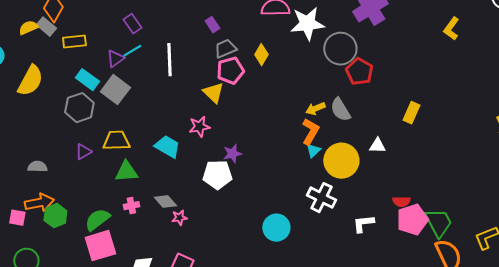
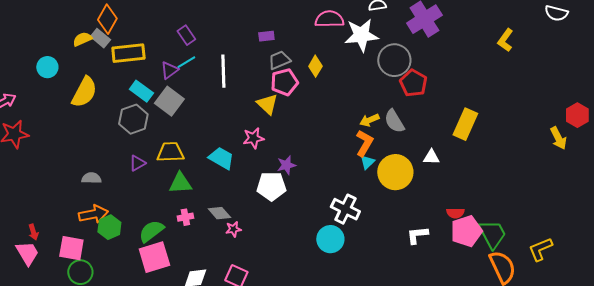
purple rectangle: (212, 25) -> (266, 36), turned -63
yellow rectangle: (74, 42) -> (128, 53), size x1.4
yellow rectangle: (411, 113) -> (465, 124), size x1.4
white cross: (321, 198) -> (345, 209), moved
pink square: (17, 218) -> (71, 248), moved, size x1.5

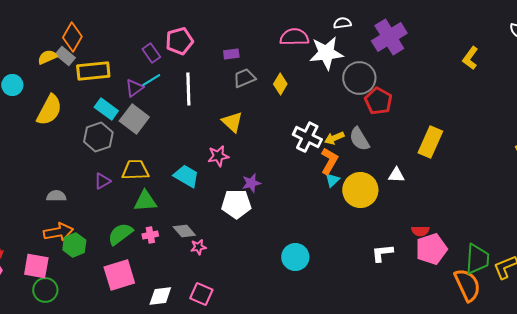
pink pentagon: (284, 82) -> (179, 41), moved
white cross: (345, 209) -> (307, 137), moved
green semicircle: (151, 231) -> (120, 234), moved
green trapezoid: (492, 234) -> (477, 259), moved, turned 32

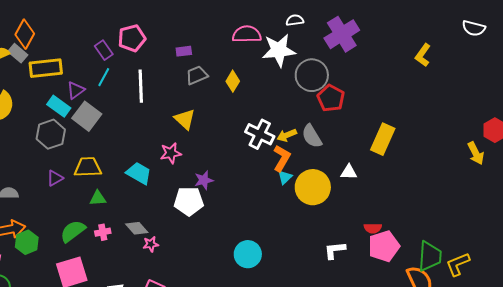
cyan line: (151, 80) -> (104, 77), turned -30
purple triangle: (134, 88) -> (76, 90), moved
green triangle: (145, 201) -> (98, 198), size x0.7

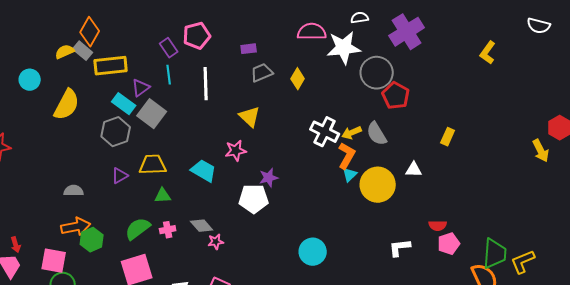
cyan line: (104, 77) -> (169, 75), turned -36
yellow rectangle: (383, 139) -> (448, 137), size x0.6
pink pentagon: (384, 246) -> (449, 244), size x0.7

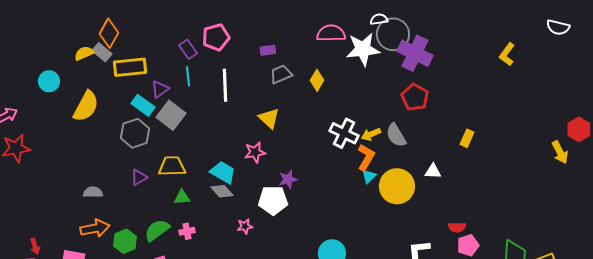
purple cross: (407, 32) -> (415, 53), moved, turned -32
gray circle: (377, 73) -> (393, 34), moved
gray diamond: (202, 226) -> (222, 191), moved
green hexagon: (92, 240) -> (125, 241), moved
pink star: (216, 242) -> (245, 226), moved

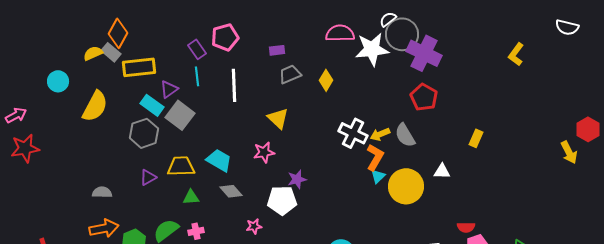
white semicircle: (379, 19) -> (388, 19), turned -30
cyan trapezoid: (223, 172) -> (219, 160), moved

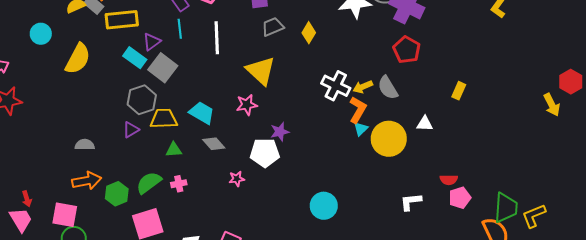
yellow triangle: (278, 118) -> (261, 71), size x1.4
gray hexagon: (144, 133) -> (142, 100), moved

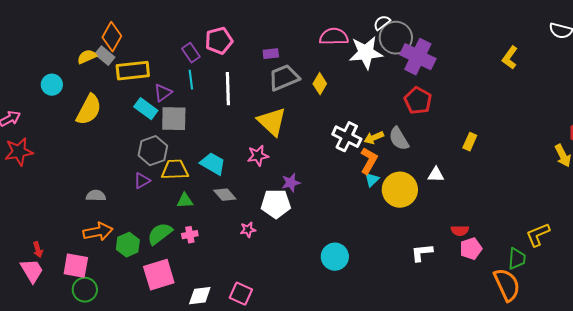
gray trapezoid: (273, 27) -> (284, 78), size x1.4
gray square: (163, 68) -> (174, 119), turned -36
green trapezoid: (506, 208) -> (517, 259), size x0.7
yellow L-shape: (534, 216) -> (538, 235), moved

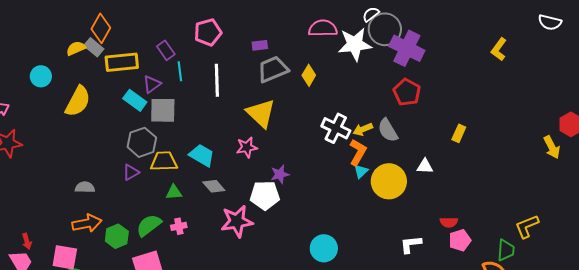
purple rectangle: (191, 53) -> (166, 50), moved
pink star: (248, 230) -> (237, 221), size x2.0

